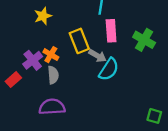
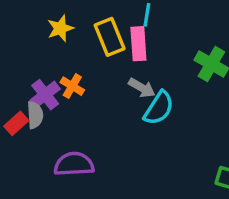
pink rectangle: (111, 31) -> (138, 44), moved
yellow rectangle: (79, 41) -> (110, 37), moved
gray semicircle: (53, 75) -> (35, 115), moved

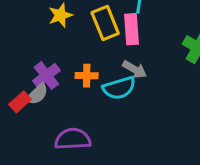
orange cross: (72, 86) -> (87, 76), moved, turned -30
cyan semicircle: (159, 108) -> (119, 88), moved, turned 40
gray semicircle: (35, 115) -> (37, 94), turned 50

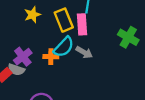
cyan semicircle: (119, 88) -> (64, 47), moved, turned -30
gray semicircle: (37, 94) -> (16, 70), turned 63

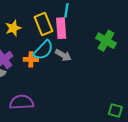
yellow star: (33, 15) -> (13, 28), moved

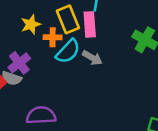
orange cross: (31, 59) -> (53, 37), moved

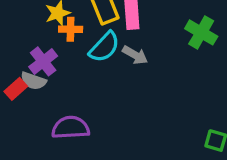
orange cross: (53, 37) -> (71, 29), moved

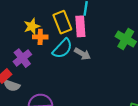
gray semicircle: (33, 81) -> (12, 85), moved

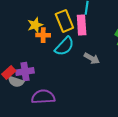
gray arrow: (82, 54) -> (92, 58), moved
purple cross: (22, 58) -> (25, 72), moved, turned 30

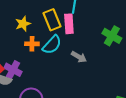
orange cross: (43, 35) -> (32, 44), moved
purple cross: (25, 72) -> (13, 70), turned 36

